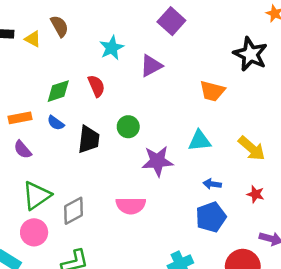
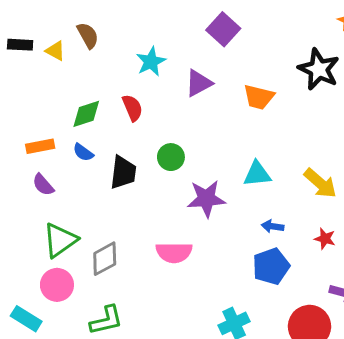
orange trapezoid: (212, 91) -> (259, 97), moved

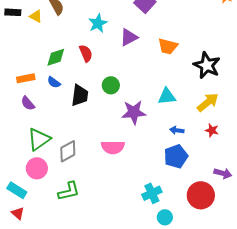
black star: (319, 69) -> (207, 65), moved
yellow arrow: (320, 183) -> (208, 102), turned -80
red star: (325, 239) -> (212, 130), moved

